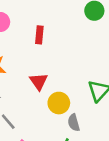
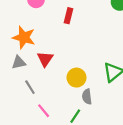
red triangle: (39, 82) -> (45, 59), moved

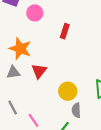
gray line: (30, 87) -> (13, 107), moved

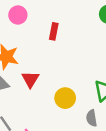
gray semicircle: (76, 110) -> (92, 118), moved

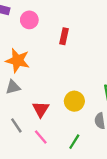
red triangle: (30, 79) -> (41, 109), moved

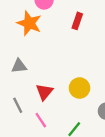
orange star: (18, 60) -> (29, 23), moved

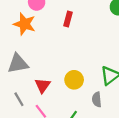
gray triangle: (19, 66) -> (18, 64), size x1.5

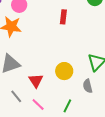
red rectangle: (68, 19) -> (63, 17), moved

